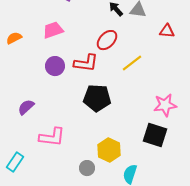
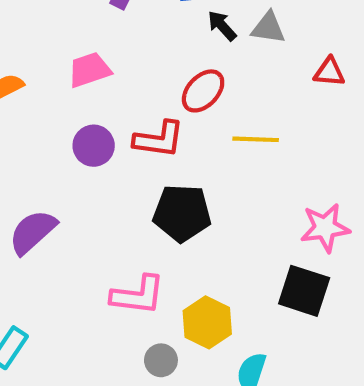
yellow line: (132, 63) -> (256, 139), turned 40
purple semicircle: (26, 107) -> (33, 232), size x1.4
pink L-shape: (52, 137) -> (138, 295), moved

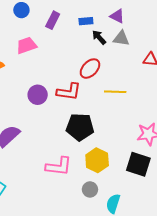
pink trapezoid: (89, 70) -> (26, 45), moved
yellow hexagon: (207, 322) -> (97, 160), moved
gray circle: (161, 360) -> (90, 189), moved

